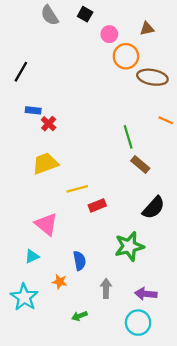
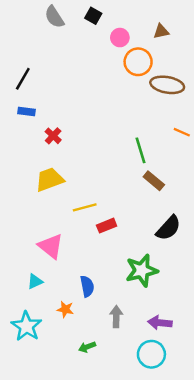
blue rectangle: (33, 110) -> (26, 112), moved

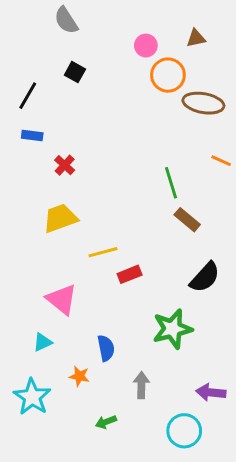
black square: (93, 16) -> (75, 72), moved
purple arrow: (160, 323) -> (211, 392), moved

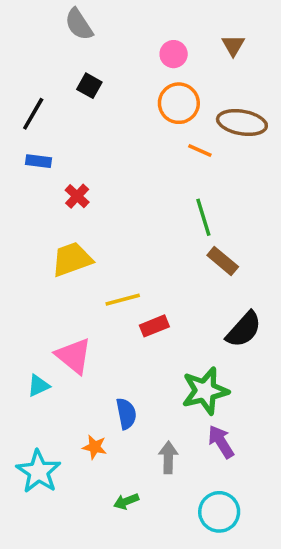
brown triangle: (196, 38) -> (233, 45), turned -48
orange circle: (168, 75) -> (179, 103), moved
orange line: (221, 161) -> (200, 151), moved
cyan triangle: (42, 342) -> (39, 386), moved
purple arrow: (211, 392) -> (221, 442), moved, turned 52

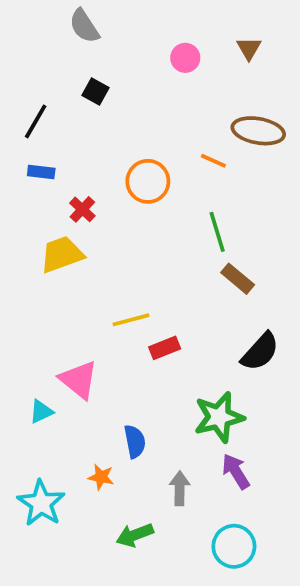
orange circle: (179, 103) -> (148, 181), moved
yellow trapezoid: (72, 259) -> (62, 254), moved
green arrow: (126, 501) -> (135, 535), size x1.4

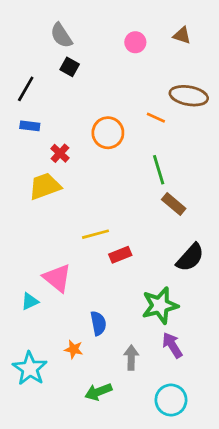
gray semicircle: (84, 26) -> (61, 35), moved
brown triangle: (249, 48) -> (182, 35), turned -42

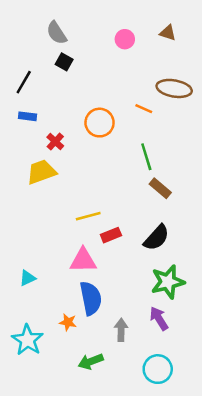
black semicircle: (190, 257) -> (156, 238), moved
pink triangle: (57, 278) -> (83, 260), moved, turned -40
green star: (160, 305) -> (168, 282), moved
blue semicircle: (98, 323) -> (91, 298), size x1.5

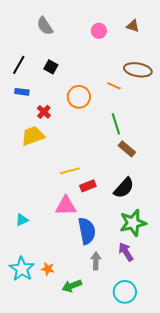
black square: (64, 62) -> (51, 67), moved
blue semicircle: (91, 298) -> (87, 231), moved
orange star: (68, 322) -> (48, 269), moved

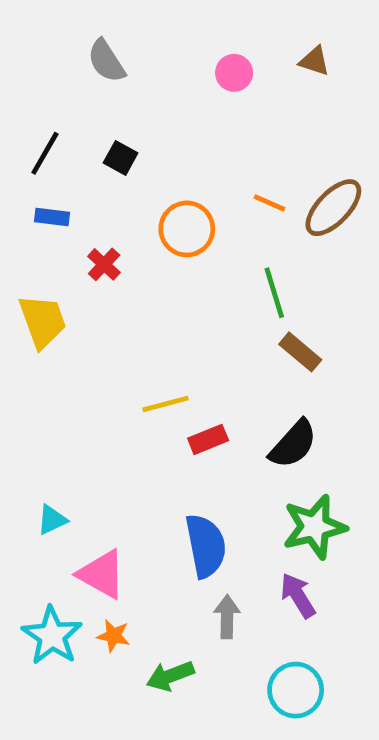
brown ellipse: (138, 70) -> (333, 208), moved, turned -56
yellow trapezoid: (33, 136) -> (43, 321), moved, turned 90
pink triangle: (66, 206) -> (102, 574), moved, turned 30

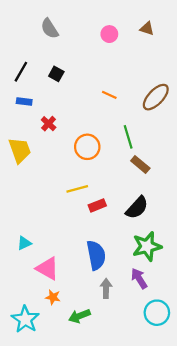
orange line: (270, 203) -> (109, 95), moved
orange circle: (187, 229) -> (87, 147), moved
cyan star: (52, 636) -> (25, 319), moved
cyan circle: (296, 690) -> (157, 313), moved

